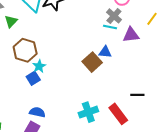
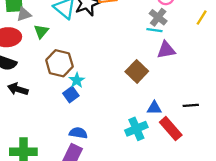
purple triangle: (131, 35) -> (166, 50), moved
blue triangle: (105, 52) -> (154, 108), moved

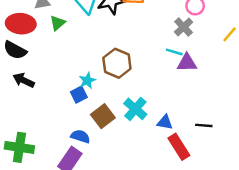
cyan line: (154, 30) -> (174, 52), moved
brown hexagon: (59, 63) -> (117, 63), moved
brown square: (137, 71) -> (103, 116), moved
cyan cross: (136, 129) -> (135, 109), moved, turned -35

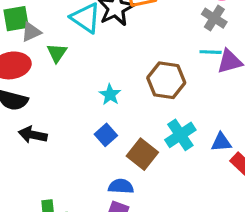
brown hexagon: (117, 63) -> (166, 80), moved
cyan star: (87, 81) -> (110, 95), moved
cyan cross: (135, 109) -> (180, 135), turned 30

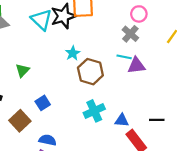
green triangle: (57, 53) -> (22, 70), moved
cyan star: (110, 95) -> (73, 53), moved
brown square: (142, 154) -> (20, 121), moved

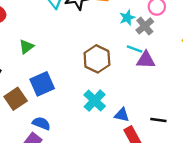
cyan star: (73, 53) -> (127, 18), moved
blue square: (43, 103) -> (42, 84), size x1.5
cyan cross: (94, 111) -> (95, 101), turned -30

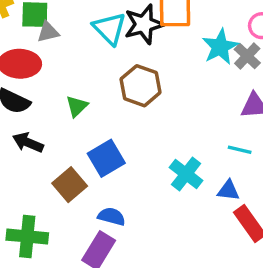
cyan star: (127, 18) -> (220, 47), size x1.5
cyan line: (135, 49) -> (240, 150), moved
brown hexagon: (97, 59) -> (141, 86), moved

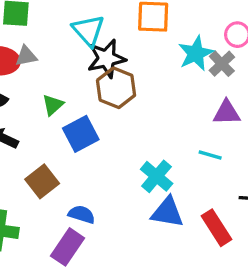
black star: (144, 24) -> (106, 59), moved
gray triangle: (48, 32) -> (26, 56), moved
blue square: (106, 158) -> (81, 134), moved
blue triangle: (228, 190) -> (167, 212), moved, size x1.5

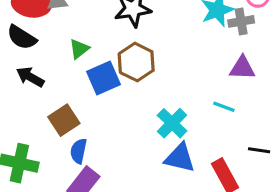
gray cross: (222, 64) -> (241, 21), turned 30
brown hexagon: (116, 88) -> (136, 62), moved
blue semicircle: (82, 214) -> (79, 151), moved, turned -100

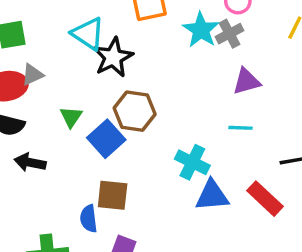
brown square: (64, 120) -> (113, 195), moved, turned -32
blue semicircle: (79, 151) -> (89, 219), moved

